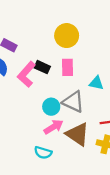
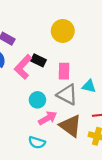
pink rectangle: (67, 67) -> (64, 71), moved
cyan triangle: (96, 83) -> (89, 86), moved
cyan circle: (51, 107) -> (37, 100), moved

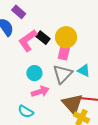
yellow circle: (63, 31) -> (66, 37), moved
gray triangle: (67, 95) -> (62, 74), turned 35
brown triangle: (70, 126) -> (72, 104), moved

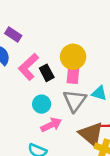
black rectangle: (43, 38) -> (47, 73), moved, turned 32

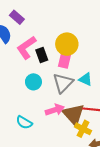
pink arrow: (51, 125) -> (55, 110), moved

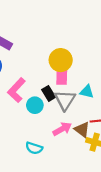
pink L-shape: (26, 48) -> (16, 90), moved
black rectangle: (42, 55) -> (49, 93), moved
brown triangle: (73, 114) -> (82, 130), size x0.7

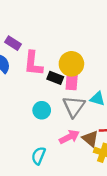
pink L-shape: (16, 90) -> (33, 63), moved, turned -40
black rectangle: (49, 93) -> (55, 78), moved, turned -40
cyan semicircle: (34, 148) -> (38, 156), turned 91

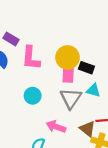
black rectangle: (55, 78) -> (86, 68), moved
cyan circle: (42, 110) -> (33, 96), moved
pink arrow: (69, 137) -> (56, 127), moved, turned -132

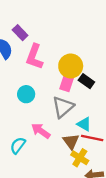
cyan triangle: (93, 90) -> (84, 124), moved

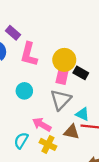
brown triangle: (71, 141) -> (72, 132), turned -35
yellow cross: (80, 158) -> (48, 144), moved

